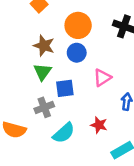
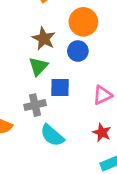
pink triangle: (102, 78) -> (102, 95), moved
red star: (99, 125) -> (102, 133), moved
cyan semicircle: (64, 133) -> (52, 135), turned 75

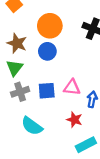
blue square: (60, 88) -> (47, 91), moved
pink triangle: (102, 95) -> (72, 87), turned 36
gray cross: (35, 105) -> (20, 92), moved

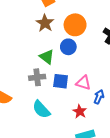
brown star: (17, 43) -> (45, 23), moved
green triangle: (14, 68) -> (47, 57), moved, turned -42

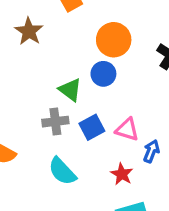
brown star: (45, 23) -> (29, 31), moved
blue square: (61, 81) -> (92, 127), turned -35

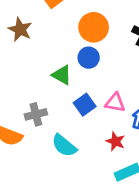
gray cross: (55, 122) -> (36, 114), moved

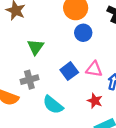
blue circle: (89, 58) -> (83, 33), moved
green triangle: (62, 75) -> (36, 47), moved, turned 36

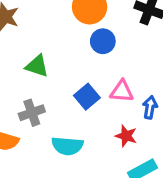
green triangle: (36, 47) -> (37, 66), turned -42
cyan semicircle: (53, 105) -> (67, 146), turned -30

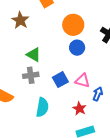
gray cross: (32, 113) -> (31, 75), moved
cyan semicircle: (67, 146) -> (42, 107), turned -96

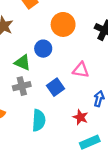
blue circle: (77, 48) -> (43, 49), moved
pink triangle: (82, 81) -> (81, 70), moved

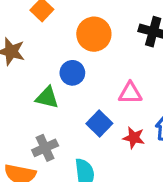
gray cross: (22, 86) -> (45, 148), moved
red star: (80, 117) -> (134, 138), moved

